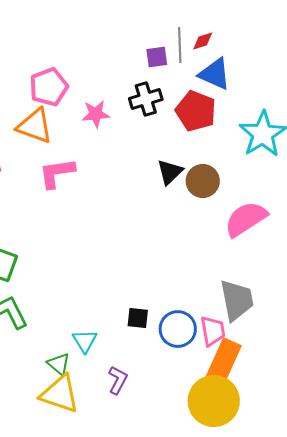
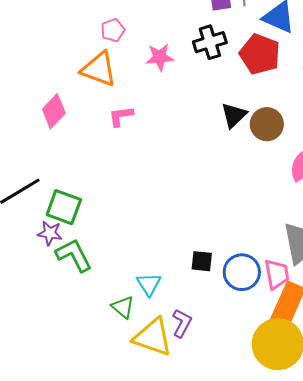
pink pentagon: (49, 87) -> (113, 30), size x0.6
pink L-shape: (57, 173) -> (121, 116), size x0.7
yellow triangle: (60, 394) -> (153, 337), moved

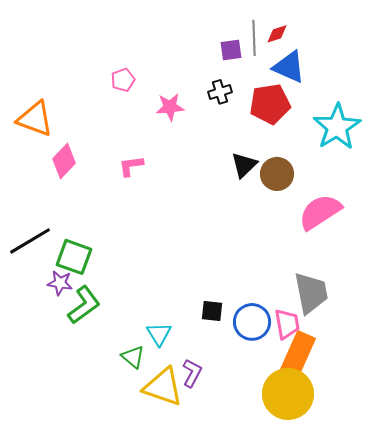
black cross: (210, 42) -> (220, 92), size x0.7
red pentagon: (260, 54) -> (270, 104), turned -30
orange triangle: (99, 69) -> (35, 119), moved
green L-shape: (74, 255) -> (84, 305), turned 81

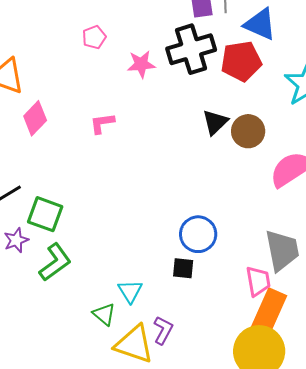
black cross: (220, 92) -> (191, 49), size x2.0
purple star: (60, 283) -> (16, 240), moved, turned -30
blue circle: (252, 322) -> (198, 234), moved

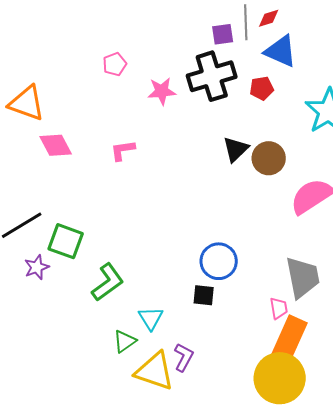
red pentagon: (241, 61) -> (262, 88), size x0.6
pink diamond: (35, 118) -> (56, 145), turned -72
green L-shape: (55, 262) -> (108, 282), moved
pink trapezoid: (258, 281) -> (279, 308), size x0.7
green triangle: (104, 314) -> (125, 341), turned 45

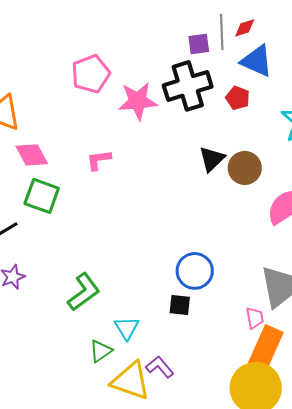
pink pentagon: (115, 64) -> (91, 74), size x1.6
red pentagon: (262, 88) -> (238, 98), turned 30
pink star: (162, 91) -> (138, 101), size x1.4
green square: (66, 241) -> (42, 196), moved
purple L-shape: (184, 357) -> (160, 367), turned -68

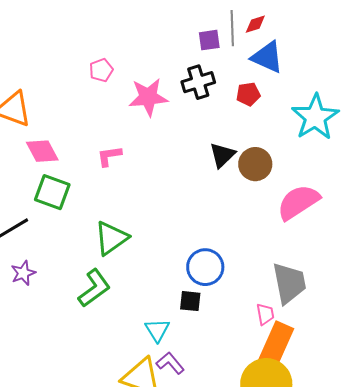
pink pentagon: (91, 74) -> (101, 70), size x0.6
black cross: (188, 86) -> (198, 82), size x0.7
red pentagon: (238, 98) -> (248, 94), turned -30
cyan triangle: (127, 328) -> (157, 330), moved
green triangle: (101, 351) -> (111, 238), moved, size x1.5

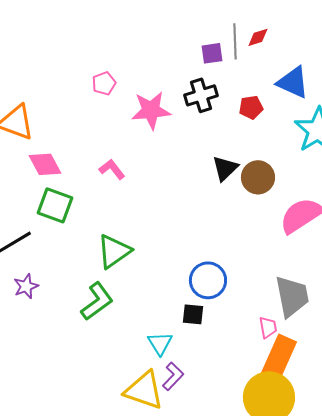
blue triangle: (267, 57) -> (293, 82), moved
pink L-shape: (109, 156) -> (112, 169), turned 60
purple L-shape: (170, 363) -> (173, 376), turned 84

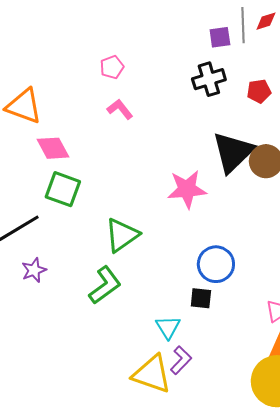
pink star: (151, 110) -> (187, 189), moved
black triangle: (225, 168) -> (233, 152), size x1.6
pink L-shape: (112, 169) -> (120, 109), moved

